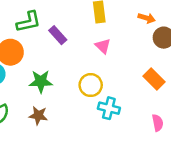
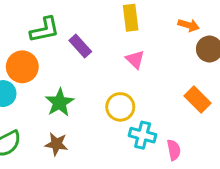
green star: (41, 81) -> (59, 102), turned -30
pink semicircle: (158, 123) -> (174, 150), moved

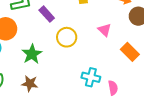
pink triangle: (135, 59) -> (105, 30), moved
yellow circle: (120, 107) -> (67, 37), moved

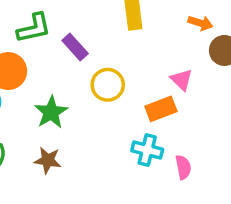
pink triangle: (105, 30) -> (182, 80), moved
orange rectangle: (130, 52) -> (161, 109), moved, turned -66

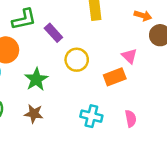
cyan cross: (147, 150) -> (91, 116), moved

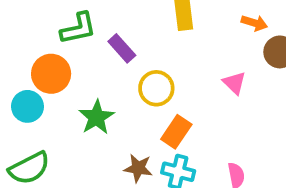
orange rectangle: (115, 77) -> (176, 132), moved, turned -35
brown star: (34, 114) -> (138, 168), moved

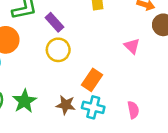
yellow circle: (156, 88) -> (58, 50), moved
green star: (96, 117) -> (24, 101), moved

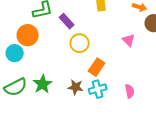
yellow circle: (58, 50) -> (80, 43), moved
cyan cross: (93, 107) -> (98, 89), turned -30

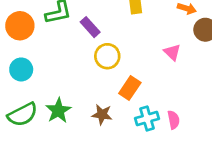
orange circle: (28, 35) -> (20, 26), moved
cyan cross: (98, 89) -> (147, 118), moved

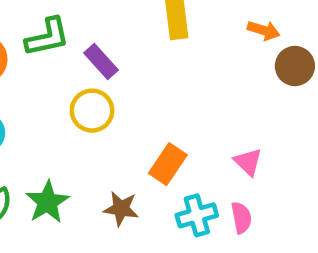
pink triangle: (172, 52) -> (248, 162), moved
yellow circle: (107, 56) -> (92, 111), moved

